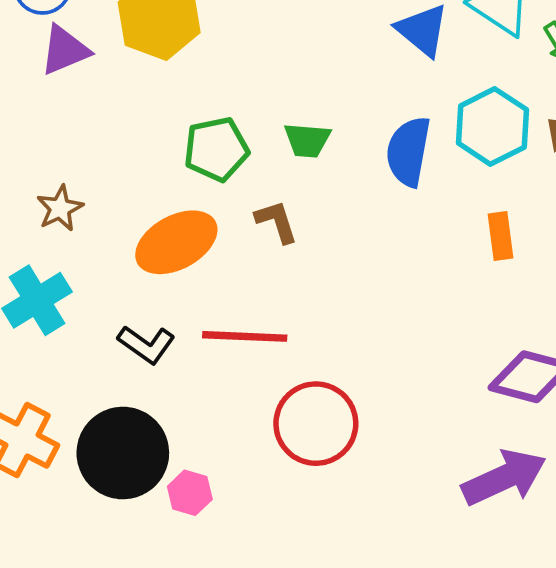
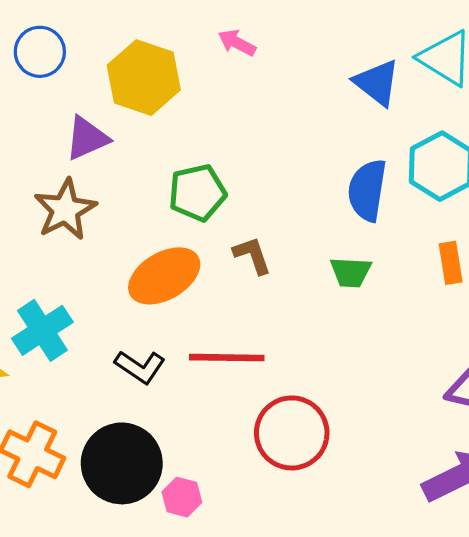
purple triangle: (65, 50) -> (87, 138), moved
green trapezoid: (307, 140) -> (351, 272), moved
brown star: (60, 208) -> (65, 210), moved, size x1.5

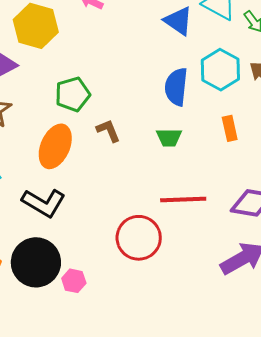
orange ellipse: (164, 276) -> (55, 146), turned -33
red line: (227, 358) -> (183, 200), moved
black L-shape: (140, 367) -> (44, 203), size x1.4

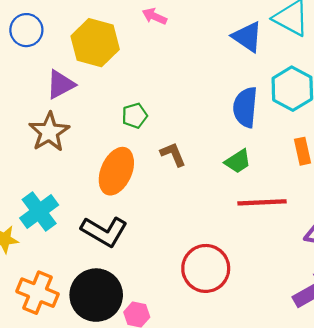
green pentagon: (73, 94) -> (135, 116), size x0.7
green trapezoid: (169, 137) -> (238, 161), turned -32
red line: (183, 200) -> (262, 202), moved

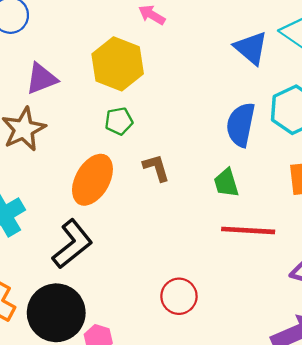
yellow hexagon: (95, 43) -> (118, 64), moved
green trapezoid: (238, 161) -> (226, 183), turned 100
black L-shape: (104, 231) -> (72, 244), turned -75
red circle: (206, 268) -> (179, 296), size x0.7

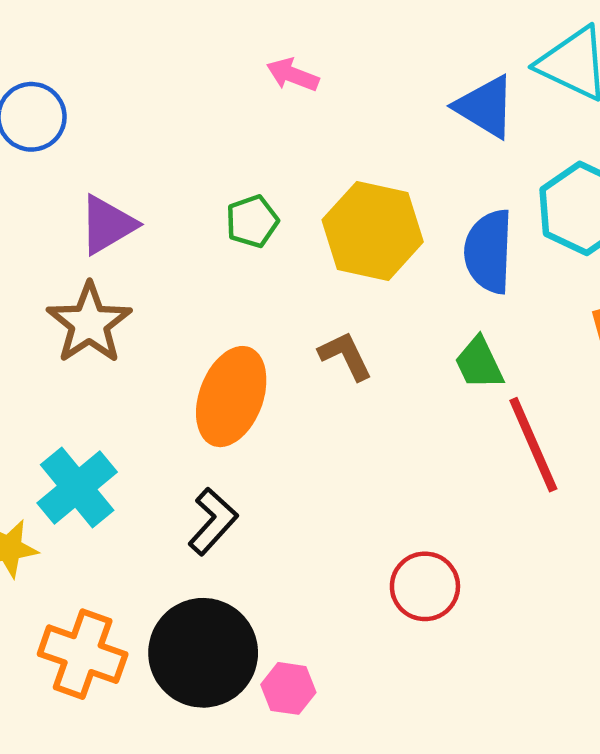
yellow hexagon: (118, 64) -> (373, 231), moved
green pentagon: (119, 121) -> (252, 221), moved
red line: (248, 230) -> (533, 445), turned 72
black L-shape: (72, 244) -> (213, 521), size x0.7

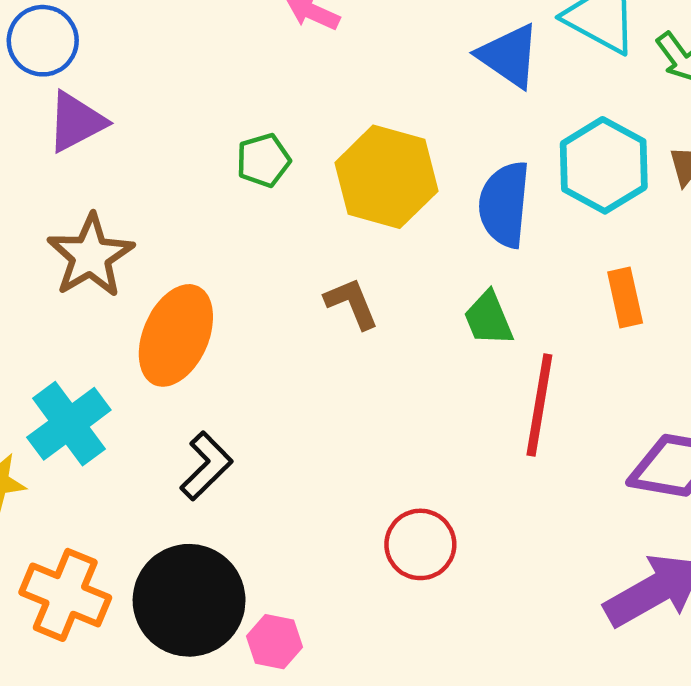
purple triangle: (107, 225) -> (76, 122), moved
orange ellipse: (231, 397) -> (176, 335), moved
red line: (533, 445) -> (539, 405), turned 30

